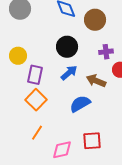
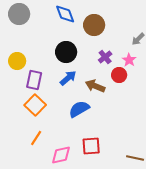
purple cross: (106, 52) -> (105, 57), turned -32

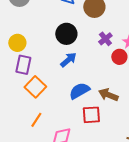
purple rectangle: (34, 80) -> (23, 65), moved
brown arrow: (95, 86) -> (108, 95), moved
red square: (91, 146) -> (91, 115), moved

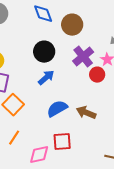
purple cross: (105, 39) -> (83, 57), size x1.5
red square: (91, 115) -> (62, 142), moved

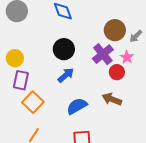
brown circle: (72, 25) -> (115, 30), moved
brown arrow: (86, 113) -> (112, 99), moved

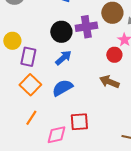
purple cross: (103, 54) -> (86, 27), moved, turned 30
purple rectangle: (21, 80) -> (28, 57), moved
blue semicircle: (77, 106) -> (62, 88), moved

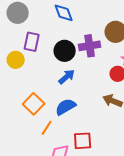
purple rectangle: (28, 57) -> (32, 42), moved
orange line: (31, 118) -> (47, 128), moved

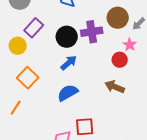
purple rectangle: (32, 42) -> (34, 28), turned 30
orange square: (34, 104) -> (28, 78), moved
orange line: (47, 128) -> (16, 108), moved

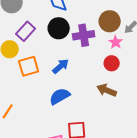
black circle: (67, 37) -> (59, 28), moved
pink star: (130, 45) -> (116, 42), moved
orange square: (28, 78) -> (29, 66), moved, turned 30

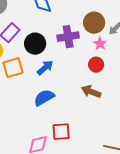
black circle: (59, 28) -> (35, 44), moved

